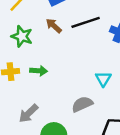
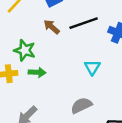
green star: (22, 36) -> (25, 50), moved
cyan triangle: (103, 79) -> (92, 67), moved

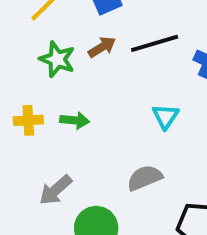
brown arrow: (52, 27) -> (102, 47), turned 105
green star: (25, 50) -> (57, 59), moved

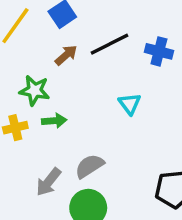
green star: (57, 59) -> (35, 90), moved
gray semicircle: (145, 178) -> (90, 166), moved

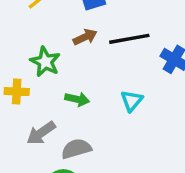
green arrow: (54, 121) -> (77, 99), moved
gray arrow: (48, 182) -> (41, 133), moved

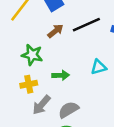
yellow cross: (17, 92) -> (29, 84), moved
cyan triangle: (132, 101) -> (99, 67), turned 49

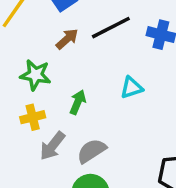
green arrow: (61, 75) -> (78, 102), turned -63

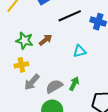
brown arrow: (67, 39) -> (45, 40), moved
green arrow: (78, 102) -> (74, 84), moved

